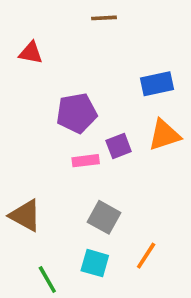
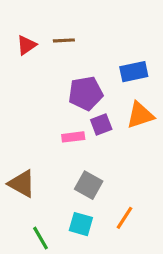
brown line: (104, 18) -> (64, 40), moved
red triangle: (31, 53) -> (26, 45), turned -45
purple pentagon: (77, 113) -> (86, 93), moved

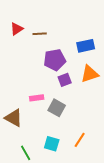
brown line: (64, 40) -> (40, 34), moved
pink rectangle: (73, 137) -> (37, 98), moved
gray square: (89, 185) -> (57, 108), moved

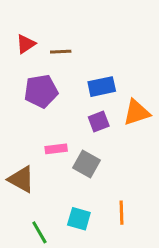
blue rectangle: (86, 46) -> (102, 87), moved
purple pentagon: (55, 60) -> (41, 91), moved
orange line: (80, 140) -> (121, 213), turned -35

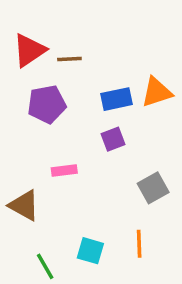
red triangle: (26, 44) -> (29, 50), size x1.5
orange triangle: (137, 112) -> (157, 92), moved
gray square: (87, 164) -> (153, 188), moved, turned 32

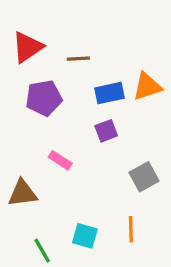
brown line: (69, 59) -> (78, 59), moved
pink rectangle: (64, 171) -> (60, 160), turned 40
brown triangle: (24, 205) -> (23, 193), turned -36

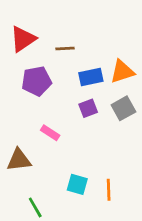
gray square: (144, 177) -> (123, 108), moved
cyan square: (85, 236) -> (77, 184), moved

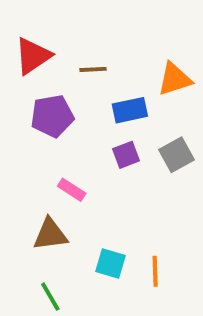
orange triangle: (122, 72) -> (175, 79), moved
brown triangle: (19, 160) -> (50, 234), moved

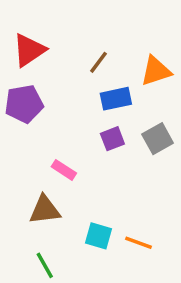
brown line: (93, 69) -> (99, 62), moved, turned -50
purple pentagon: (52, 116) -> (24, 104), moved
orange line: (155, 271) -> (138, 243), turned -68

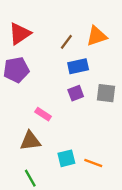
orange triangle: (156, 71) -> (97, 36), moved
gray square: (158, 139) -> (106, 93), turned 36
cyan square: (99, 236) -> (66, 158), turned -30

